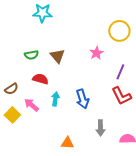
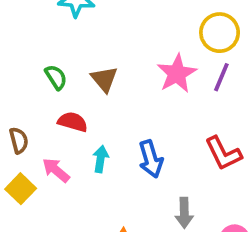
pink star: (96, 53) -> (177, 73), size x1.5
green semicircle: (31, 55) -> (56, 77), turned -112
purple line: (120, 72) -> (221, 77), moved
brown semicircle: (11, 89) -> (19, 140), turned -72

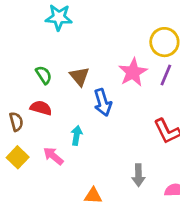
red semicircle: (73, 122) -> (41, 108), moved
blue arrow: (151, 159) -> (103, 102), moved
pink arrow: (56, 170) -> (53, 156), moved

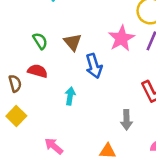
pink arrow: (53, 156) -> (54, 146), moved
gray arrow: (138, 175) -> (126, 120), moved
orange triangle: (93, 196) -> (108, 151), moved

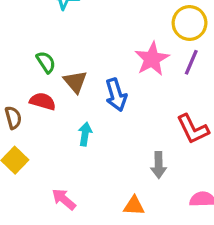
brown triangle: (73, 42) -> (75, 82), moved

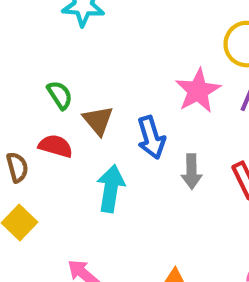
cyan arrow: (85, 134) -> (111, 189), size x1.5
gray arrow: (159, 165) -> (192, 172), moved

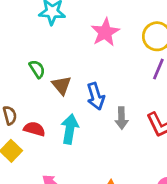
pink star: (198, 91) -> (105, 32), moved
red semicircle: (56, 146) -> (34, 129), moved

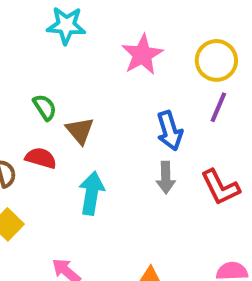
blue arrow: (96, 96) -> (170, 131), moved
red semicircle: (34, 129) -> (41, 158), moved

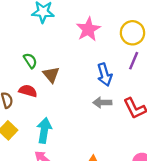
gray arrow: (166, 178) -> (102, 103), turned 90
cyan arrow: (92, 193) -> (44, 130), moved

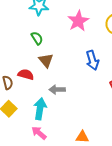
green semicircle: (30, 61) -> (37, 38), moved
gray arrow: (102, 103) -> (57, 90), moved

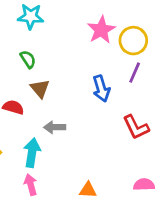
pink star: (78, 21) -> (101, 30), moved
pink arrow: (39, 133) -> (31, 185), turned 35

